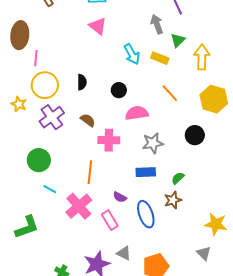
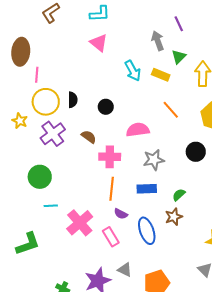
black semicircle: (82, 82) -> (73, 100), moved
black circle: (119, 90) -> (106, 107), moved
orange line: (90, 172) -> (112, 189), moved
cyan line: (50, 189) -> (51, 206), turned -32

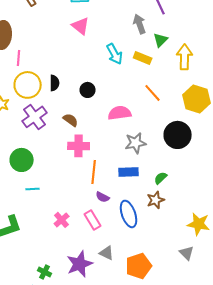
black circle: (196, 152) -> (178, 135), size x1.4
pink cross: (110, 157) -> (79, 146), moved
pink cross: (80, 223) -> (62, 220), moved, size x0.6

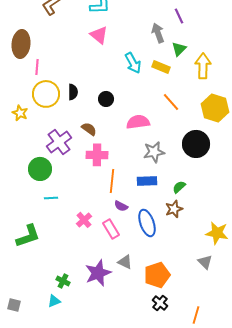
purple cross: (35, 117) -> (59, 142), moved
pink cross: (62, 220) -> (84, 220), moved

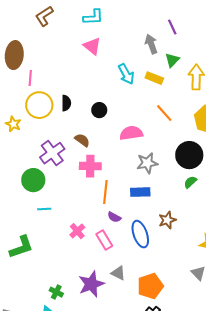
green semicircle: (179, 187) -> (190, 182), moved

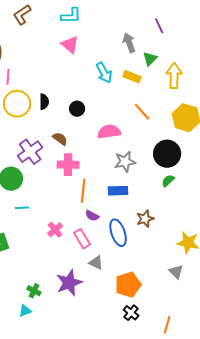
purple line: (172, 27) -> (159, 26), moved
gray triangle: (118, 273) -> (96, 263), moved

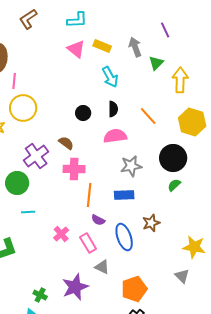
yellow rectangle: (132, 77) -> (102, 46), moved
black semicircle: (44, 102) -> (113, 109), moved

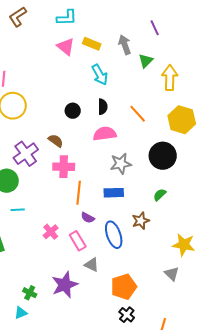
green semicircle: (174, 185) -> (160, 195), moved

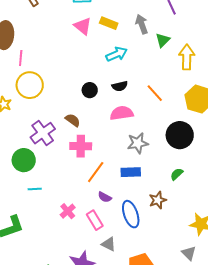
cyan arrow: (100, 75) -> (117, 54), turned -85
black semicircle: (103, 107) -> (120, 86), turned 77
orange line: (79, 193) -> (96, 172), turned 30

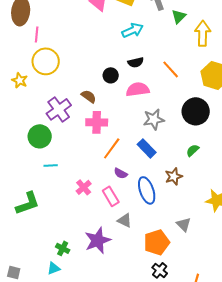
black circle: (90, 90) -> (111, 75), moved
blue rectangle: (131, 172) -> (147, 148), turned 48
gray triangle: (189, 253) -> (184, 224), moved

